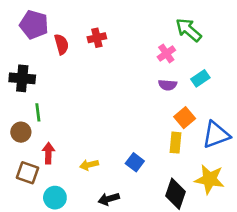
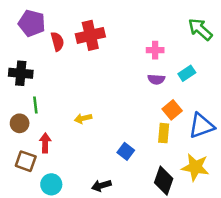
green arrow: (189, 30) -> (200, 29), moved
red cross: (97, 38) -> (90, 35), size x1.6
pink cross: (166, 53) -> (155, 50), turned 35
yellow arrow: (89, 165) -> (83, 118), moved

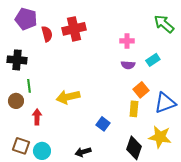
yellow arrow: (83, 118) -> (68, 97), size x1.6
brown square: (26, 161) -> (21, 146), moved

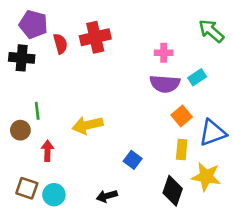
black cross: (17, 60) -> (22, 58), moved
purple semicircle: (128, 65) -> (165, 84), size x1.6
yellow rectangle: (134, 109) -> (182, 150), moved

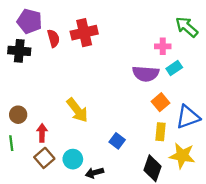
pink cross: (164, 53) -> (163, 46), moved
green line: (37, 111) -> (11, 143), moved
yellow arrow: (87, 125) -> (77, 110), turned -115
brown square: (27, 188) -> (44, 158), moved, turned 30
cyan circle: (54, 195) -> (73, 159), moved

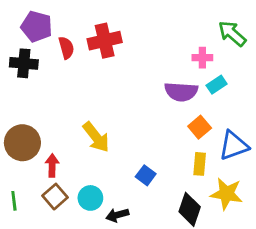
brown circle: (18, 115) -> (22, 143), size x1.6
green line: (11, 143) -> (14, 201), moved

